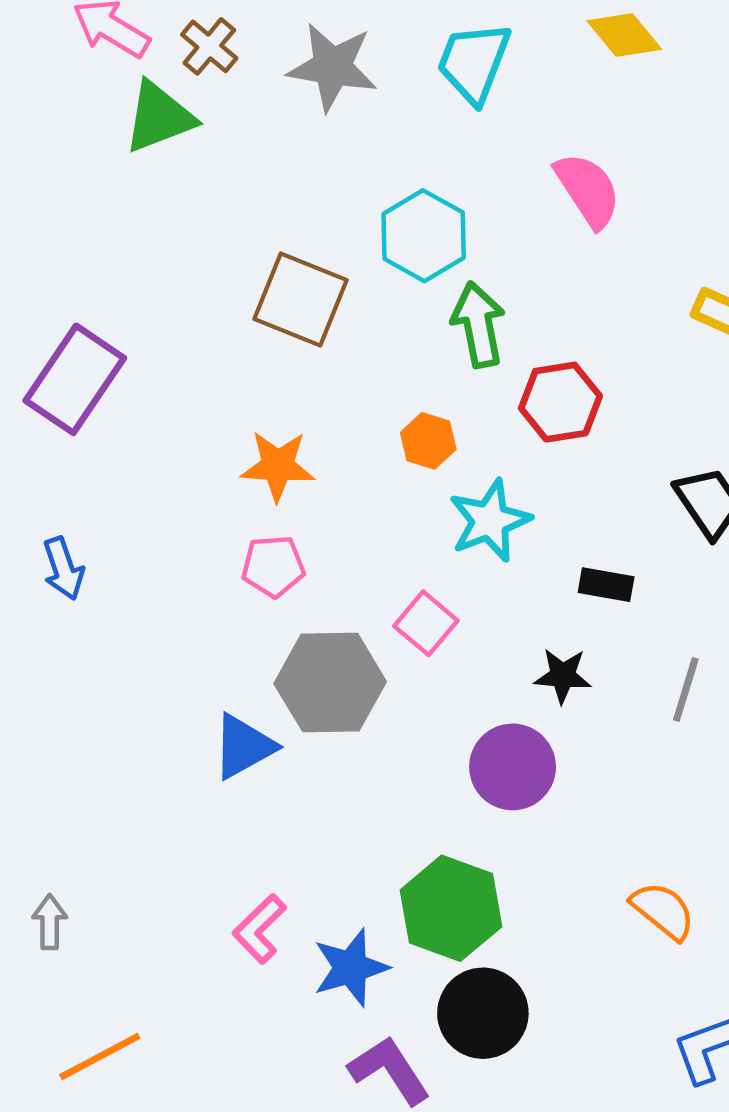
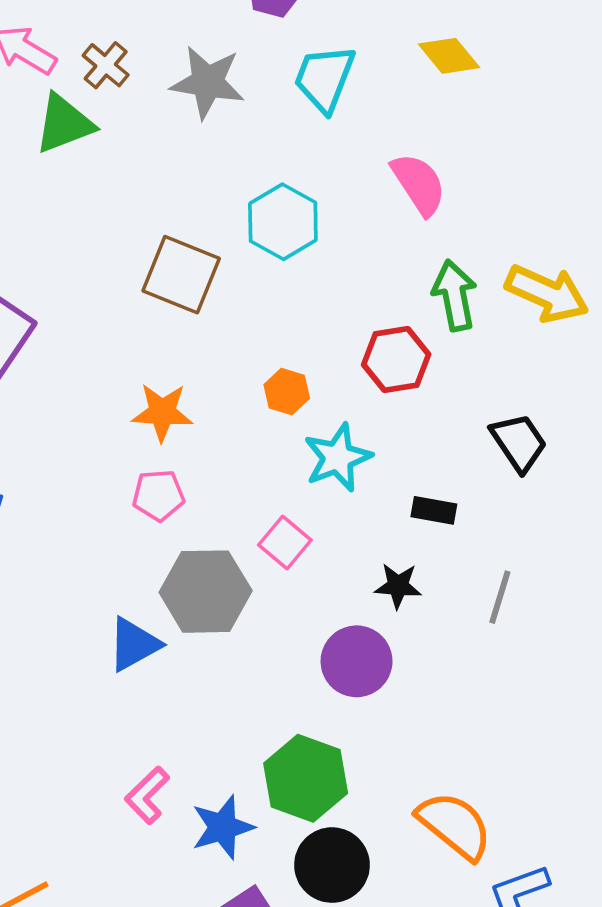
green arrow: (478, 325) -> (455, 295), moved
orange semicircle: (663, 911) -> (455, 825), moved, size x1.4

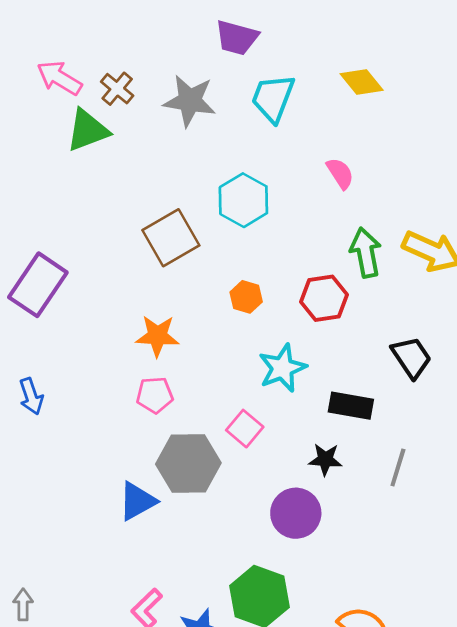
pink semicircle: (419, 184) -> (340, 173), size x0.7
brown square: (181, 275) -> (171, 238), turned 38
orange hexagon: (287, 392) -> (246, 297), moved
black rectangle: (434, 510) -> (351, 406), size x1.4

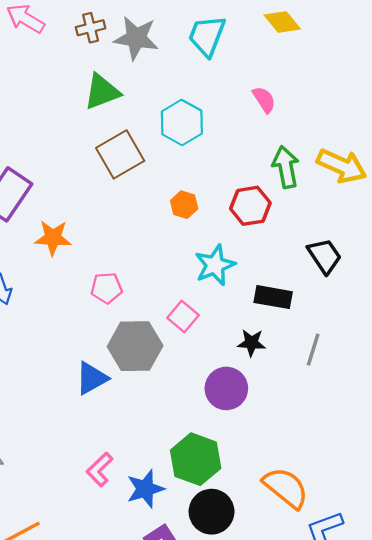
brown cross: (117, 89) -> (91, 28), moved, turned 36
green triangle: (88, 130) -> (102, 92), moved
orange star: (157, 336) -> (53, 238), moved

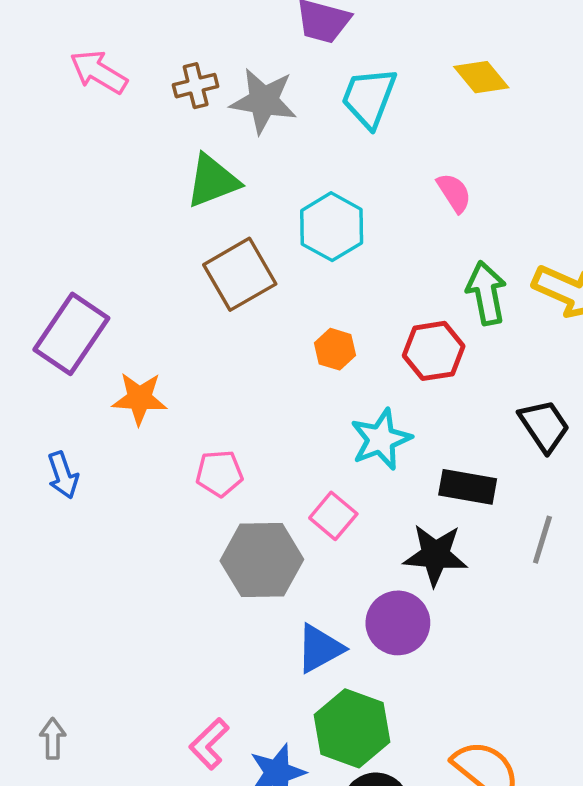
black star: (251, 343) -> (435, 555), size x1.5
gray line: (313, 350) -> (542, 540), moved
blue triangle: (92, 378) -> (320, 648), moved

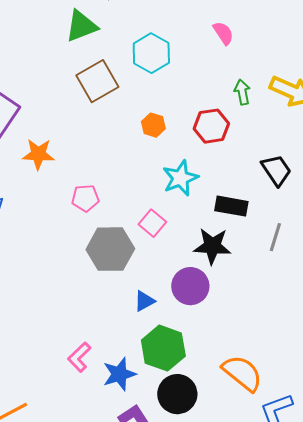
green arrow: (486, 293) -> (242, 92), size x0.7
blue triangle: (320, 648) -> (144, 301), size x0.7

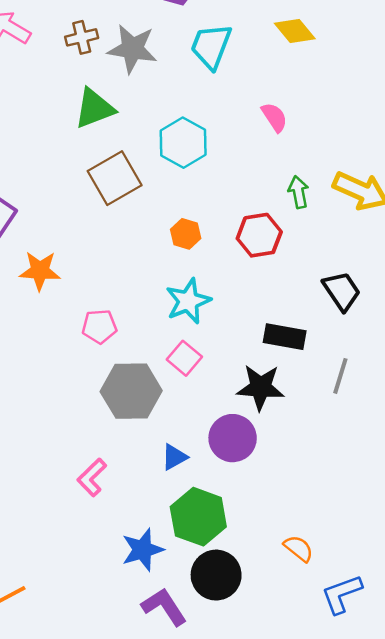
cyan star: (180, 178) -> (188, 301), moved
pink L-shape: (79, 357) -> (92, 477), moved
orange semicircle: (242, 373) -> (299, 548), size x0.6

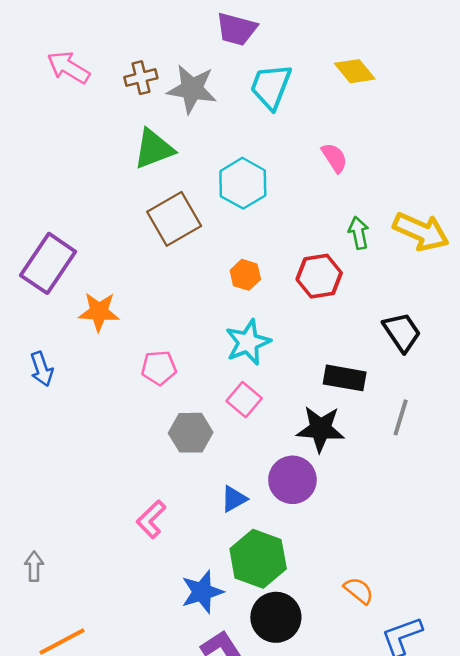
gray hexagon: (131, 391) -> (191, 433), size x0.7

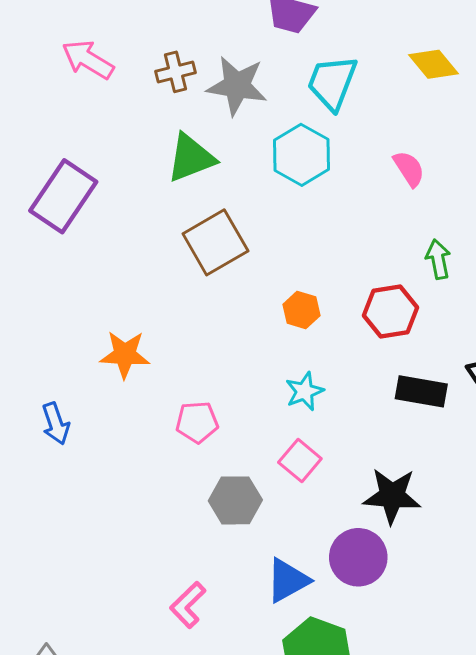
cyan hexagon: (243, 183) -> (301, 155), moved
purple rectangle: (48, 263) -> (63, 196), moved
cyan star: (248, 342) -> (305, 391), size x0.7
black rectangle: (345, 378) -> (421, 391), moved
blue triangle: (234, 499) -> (288, 580), size x1.4

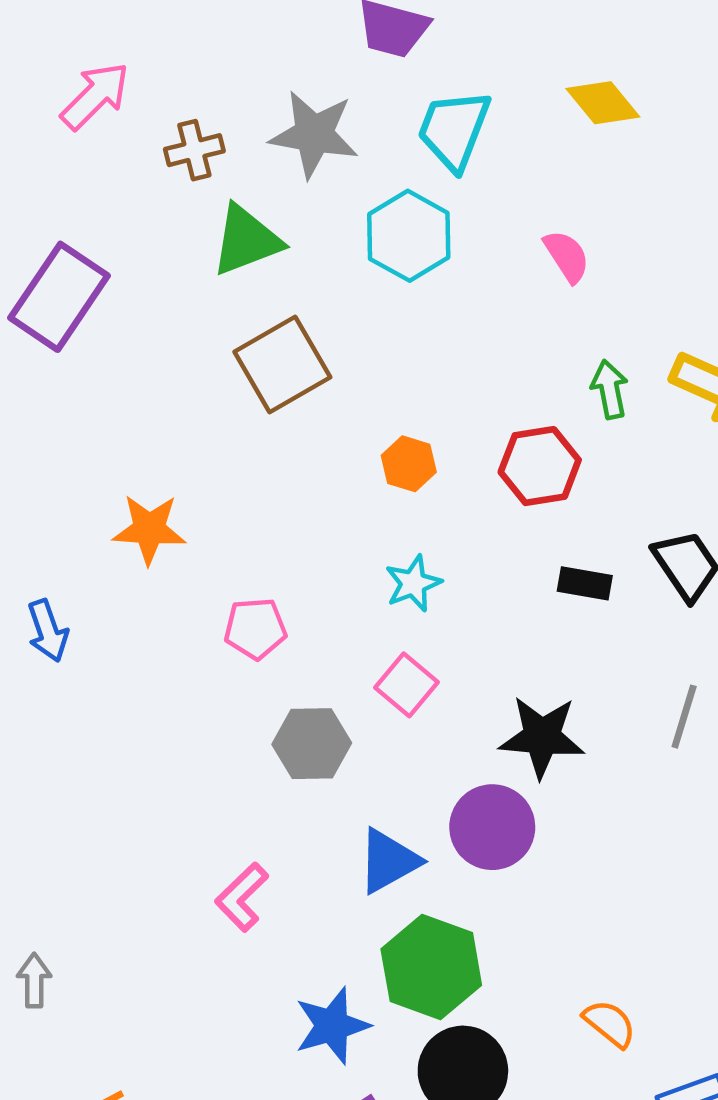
pink arrow: (88, 60) -> (95, 96), turned 104
brown cross: (175, 72) -> (194, 150), moved
black rectangle: (421, 391) -> (585, 583), size x0.7

